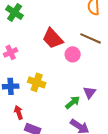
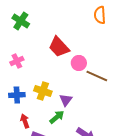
brown line: (91, 38) -> (97, 76), moved
purple triangle: (90, 92) -> (66, 100), moved
green arrow: (73, 102) -> (57, 117), moved

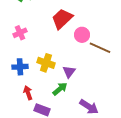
red trapezoid: (59, 47) -> (62, 19), turned 90

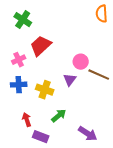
red trapezoid: (62, 19) -> (41, 46), moved
blue cross: (20, 67) -> (19, 85), moved
purple triangle: (69, 72) -> (70, 80), moved

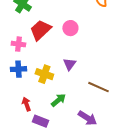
pink cross: (19, 60) -> (18, 44), turned 32
pink circle: (81, 62) -> (70, 28), moved
brown line: (99, 75) -> (98, 87), moved

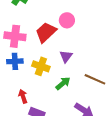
red trapezoid: (40, 30) -> (46, 32), moved
pink cross: (18, 44) -> (15, 36), size x1.5
green arrow: (58, 100) -> (63, 83), moved

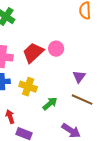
pink circle: (67, 20) -> (56, 49), moved
purple triangle: (66, 56) -> (79, 77), moved

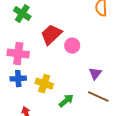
red trapezoid: (33, 53) -> (51, 35), moved

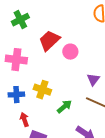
green cross: (22, 14) -> (20, 20), turned 30
blue cross: (18, 79) -> (16, 95), moved

